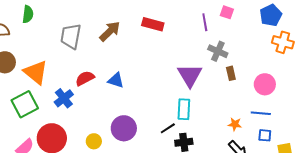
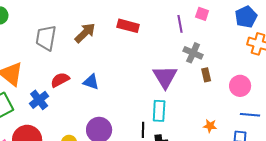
blue line: (261, 113) -> (250, 115), moved
black line: (168, 128) -> (143, 130), turned -56

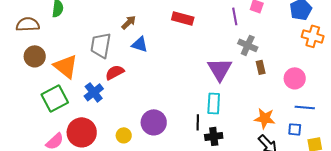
brown arrow: (85, 33) -> (129, 22), moved, size x0.7
gray trapezoid: (46, 38) -> (101, 45), moved
blue triangle: (91, 82) -> (140, 44), moved
orange star: (210, 126) -> (265, 118), size x1.5

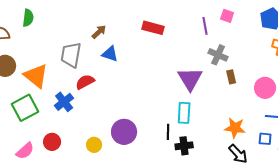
red circle: (82, 132) -> (52, 142), size x0.6

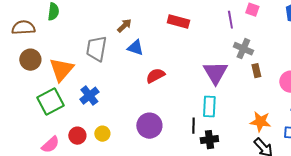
orange triangle: (36, 76) -> (61, 70), turned 32
red semicircle: (85, 82) -> (155, 76), moved
yellow circle: (94, 145) -> (102, 134), moved

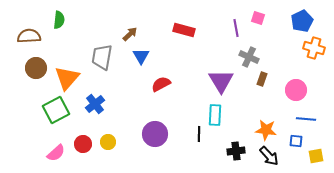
blue triangle: (135, 48) -> (141, 56), turned 42
brown rectangle: (256, 71) -> (262, 79), turned 32
black cross: (209, 140) -> (236, 151), moved

